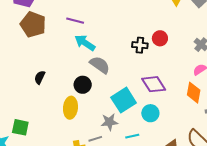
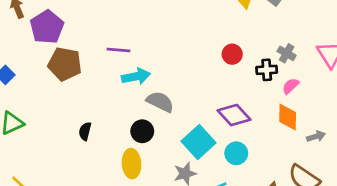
cyan arrow: (85, 43) -> (136, 76), turned 145
black cross: (140, 45) -> (267, 70), moved

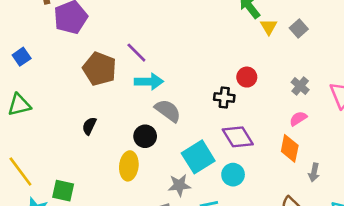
purple line: (118, 50) -> (136, 53), turned 30
brown pentagon: (65, 64) -> (100, 69), moved
black cross: (267, 70) -> (224, 97), moved
gray arrow: (316, 136) -> (314, 172), turned 108

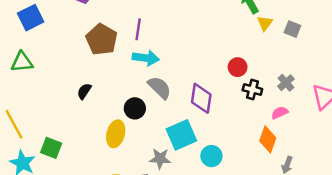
gray square: (299, 29) -> (292, 29), turned -35
purple line: (136, 53) -> (138, 29), turned 45
blue square: (22, 57) -> (31, 18), size x1.5
black cross: (224, 97) -> (252, 90), moved
purple diamond: (238, 137) -> (201, 98), moved, turned 32

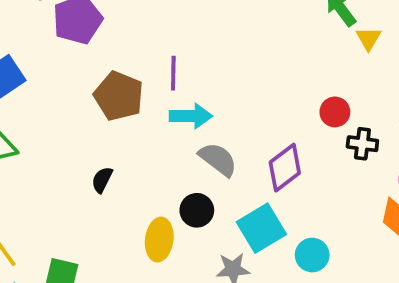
purple diamond: (201, 98) -> (285, 168), turned 52
black circle: (135, 108) -> (197, 210), moved

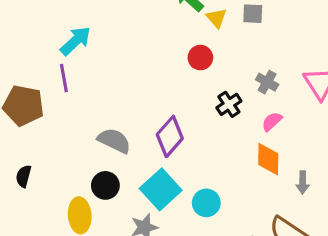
red circle: (335, 112) -> (200, 58), moved
cyan arrow: (191, 116) -> (76, 41), moved, turned -32
black cross: (362, 144) -> (229, 104), turned -30

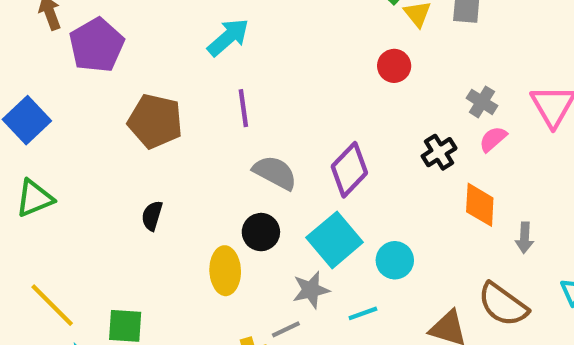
purple line: (64, 78) -> (243, 108), moved
black cross: (229, 104) -> (439, 152), moved
pink semicircle: (272, 122) -> (493, 139), moved

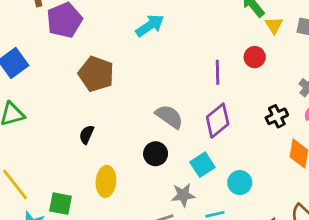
purple line: (243, 108) -> (217, 72), moved
cyan square: (335, 240) -> (202, 165), size x0.7
yellow ellipse: (225, 271) -> (106, 181), moved

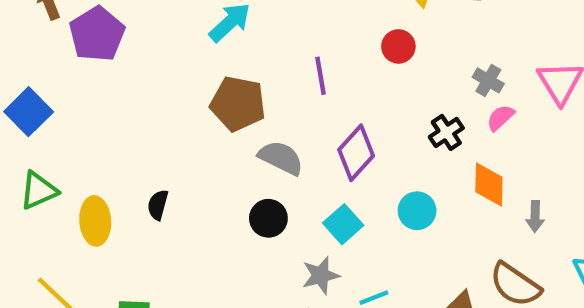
purple line: (217, 72) -> (320, 76), moved
brown pentagon: (96, 74) -> (238, 104), moved
yellow ellipse: (106, 181) -> (95, 221), moved
cyan circle: (240, 183) -> (417, 211), moved

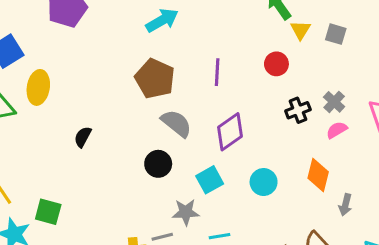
black cross: (446, 132) -> (298, 110), moved
yellow ellipse: (95, 221) -> (38, 87), moved

